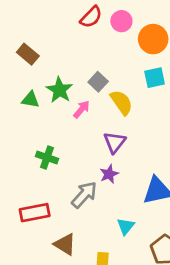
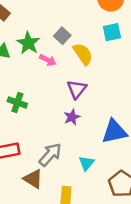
pink arrow: (82, 109) -> (48, 60), turned 77
gray arrow: (84, 195) -> (50, 155), moved

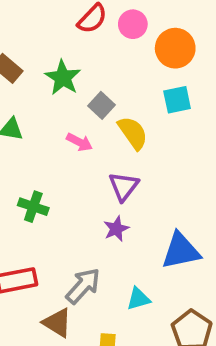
green star: (28, 43) -> (63, 78), moved
cyan triangle: (86, 163) -> (138, 299), turned 35

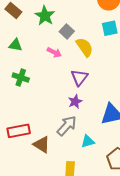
green cross: (33, 207) -> (21, 77), moved
gray arrow: (83, 286) -> (67, 126), moved
brown triangle: (57, 323) -> (42, 145), moved

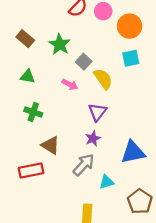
brown triangle: (42, 145) -> (50, 145), moved

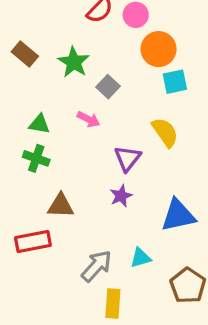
orange circle: (130, 26) -> (159, 49), moved
green triangle: (28, 77) -> (39, 124), moved
yellow semicircle: (103, 79) -> (165, 132), moved
brown triangle: (50, 145) -> (61, 206), turned -30
gray arrow: (84, 165) -> (97, 266), moved

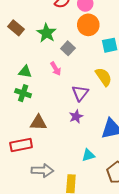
orange circle: (159, 49) -> (88, 25), moved
pink arrow: (88, 119) -> (56, 69), turned 32
gray arrow: (97, 266) -> (42, 171), moved, turned 50

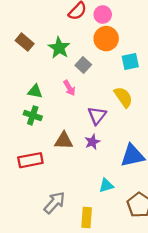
brown triangle: (38, 123) -> (64, 141), moved
red rectangle: (21, 145) -> (30, 160), moved
gray arrow: (42, 171) -> (55, 203), turned -50

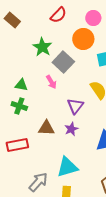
pink circle: (103, 14) -> (93, 18), moved
brown rectangle: (25, 42) -> (12, 20), moved
gray square: (83, 65) -> (63, 62), size x1.5
cyan triangle: (106, 185) -> (67, 167), moved, size x1.6

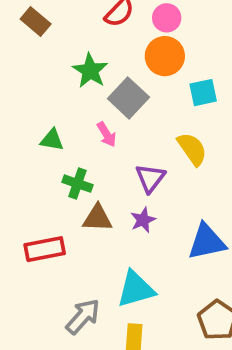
pink circle: (93, 18) -> (167, 18), moved
green cross: (19, 106) -> (77, 184), moved

